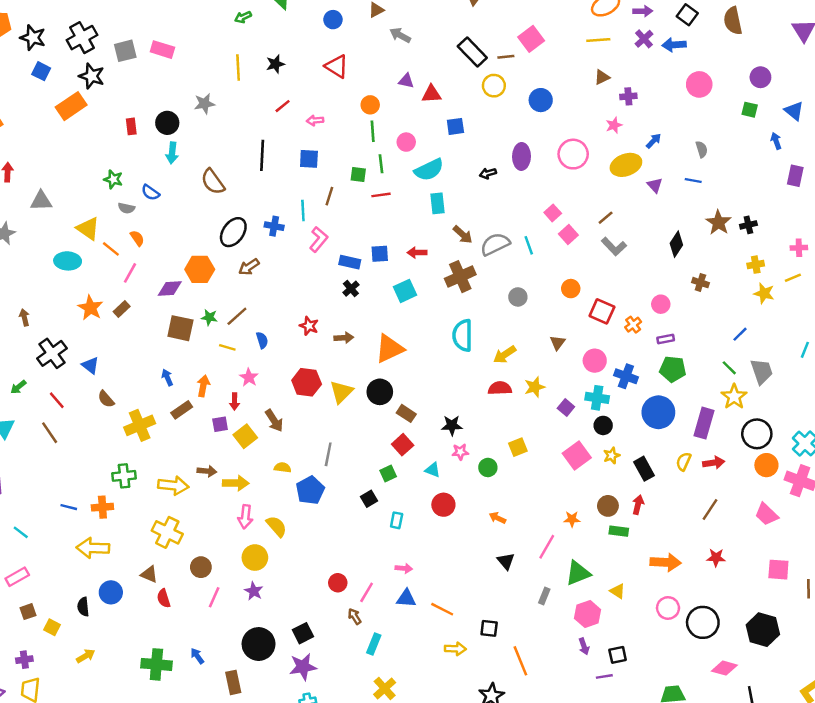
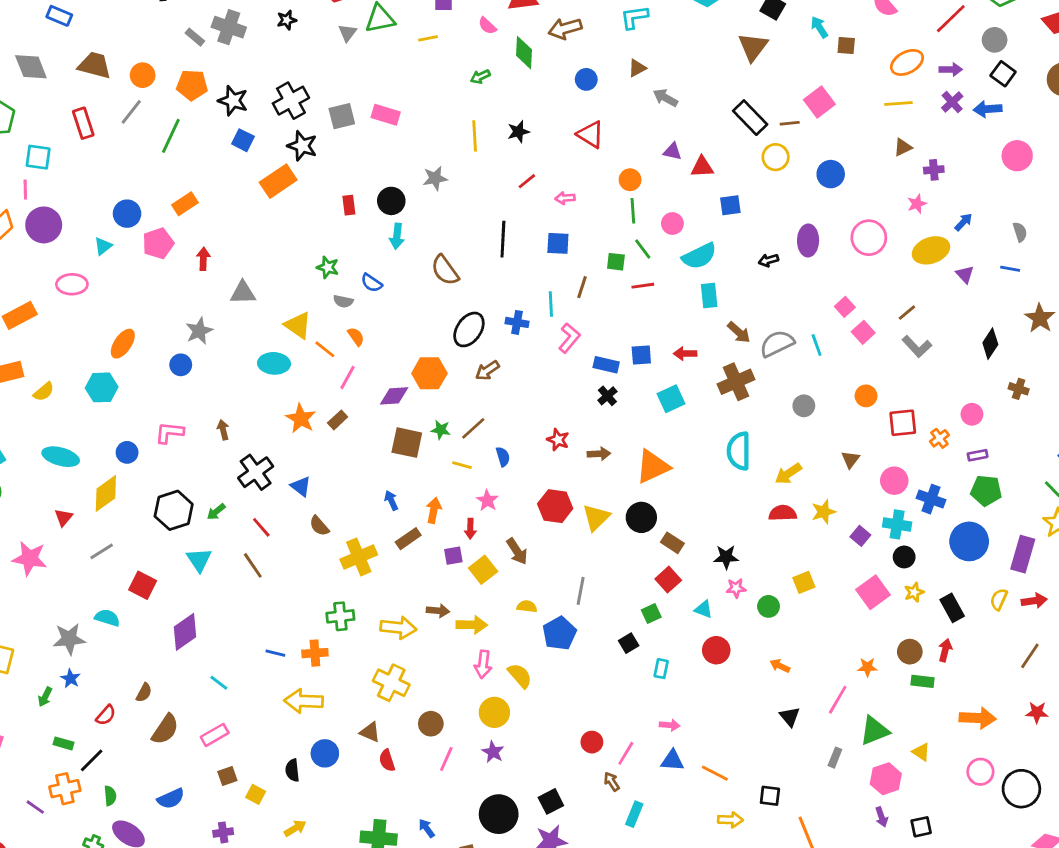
green line: (381, 164) -> (643, 249), turned -30
red square: (602, 311) -> (903, 423), turned -30

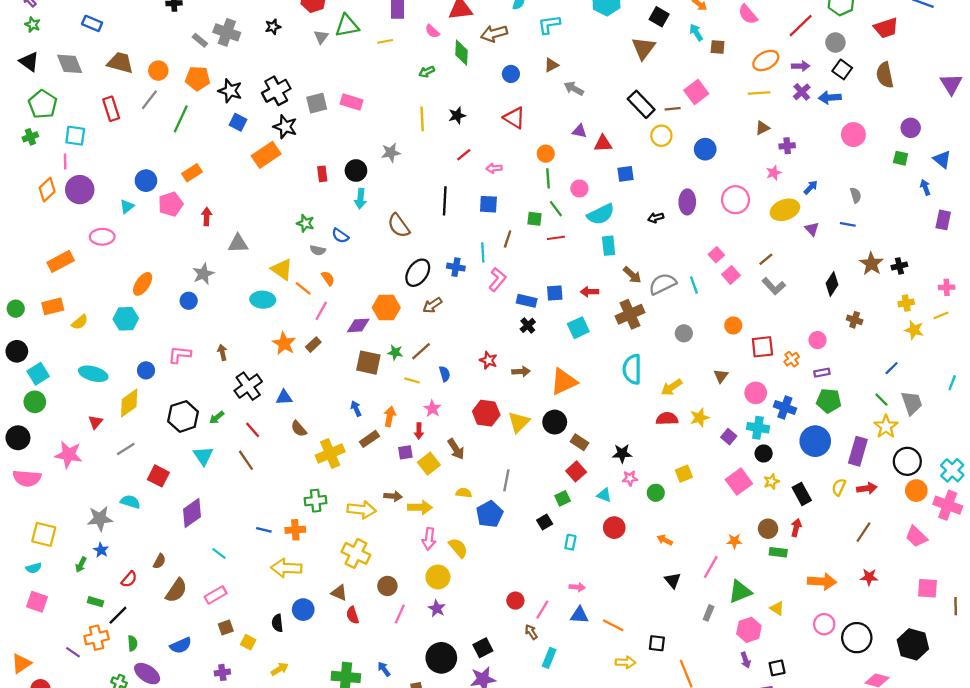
blue triangle: (301, 486) -> (284, 397), turned -42

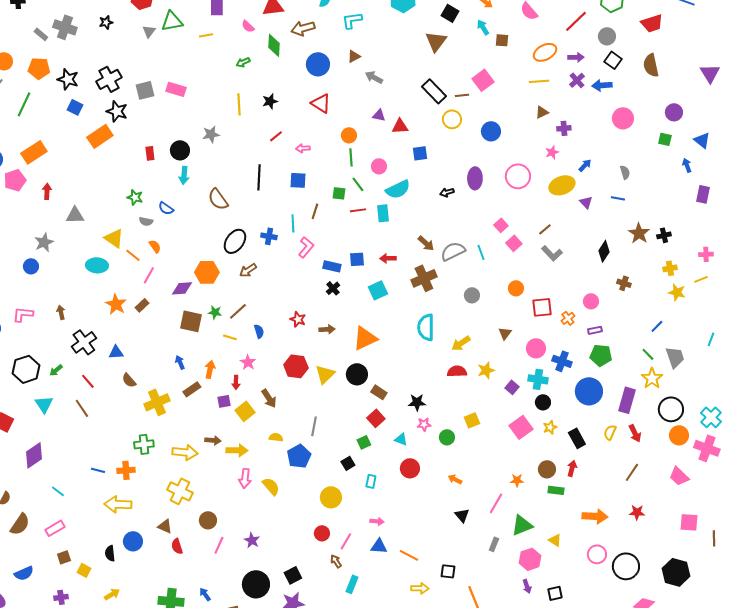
blue circle: (511, 74) -> (318, 64), size x1.5
orange rectangle: (192, 173) -> (34, 152), size x1.4
cyan rectangle: (609, 246) -> (383, 213), moved
red arrow: (867, 488) -> (635, 433), turned 72
yellow circle: (438, 577) -> (331, 497), moved

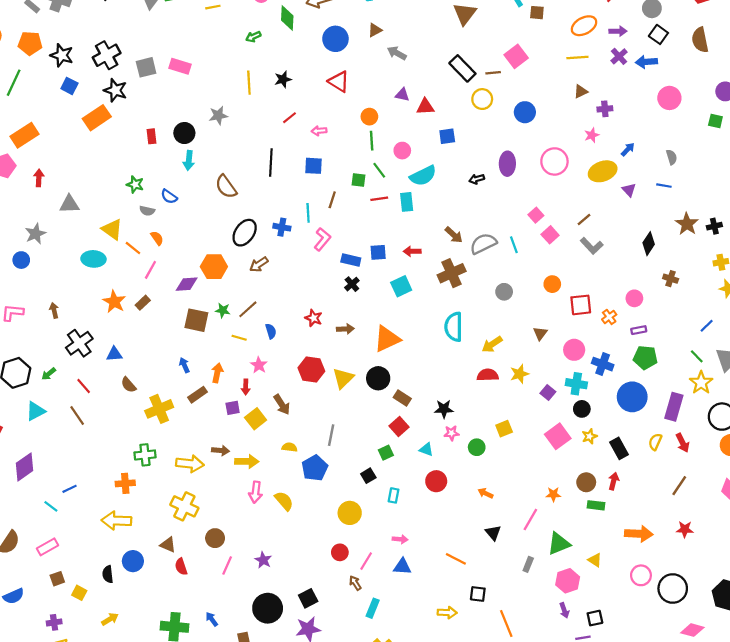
cyan triangle: (44, 404) -> (35, 411), turned 36
blue line: (98, 470) -> (69, 489), moved, turned -40
orange line: (409, 555) -> (456, 559), moved

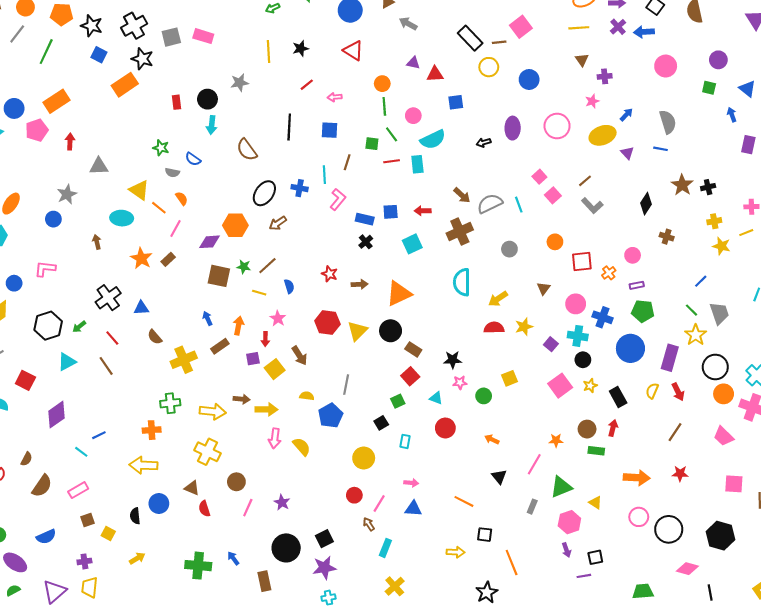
brown triangle: (581, 91) -> (582, 60), turned -40
gray semicircle: (672, 157) -> (668, 122), size x1.6
brown arrow: (54, 310) -> (97, 242), moved

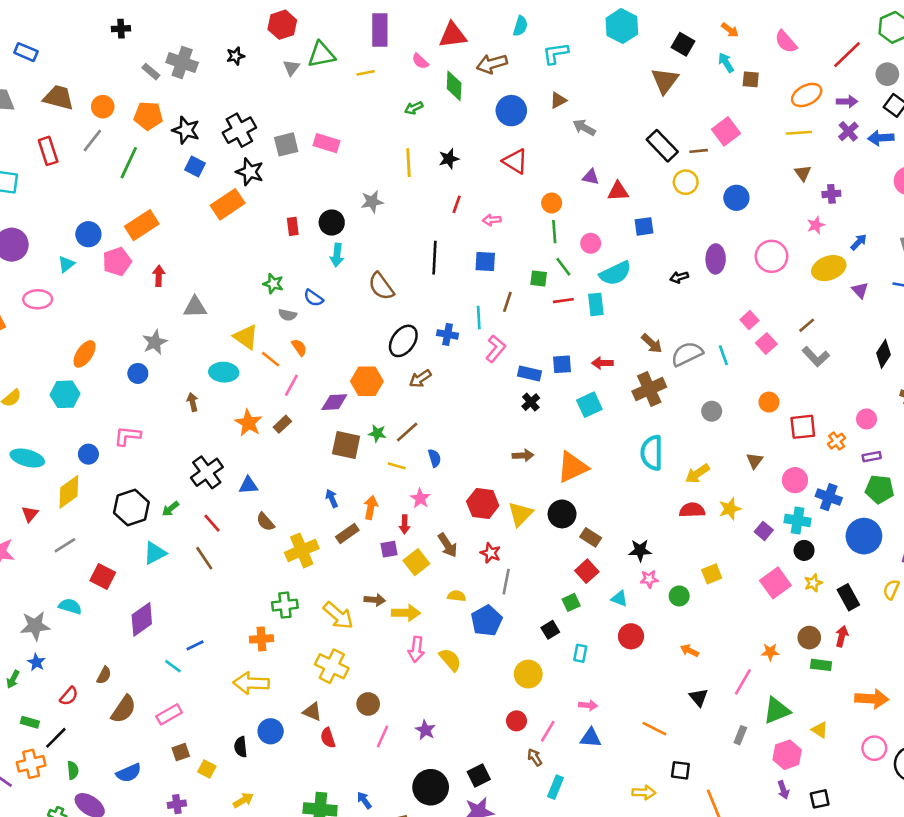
red line: (307, 85) -> (457, 204), turned -32
red star: (330, 274) -> (490, 553), moved
yellow arrow: (213, 411) -> (338, 615), turned 35

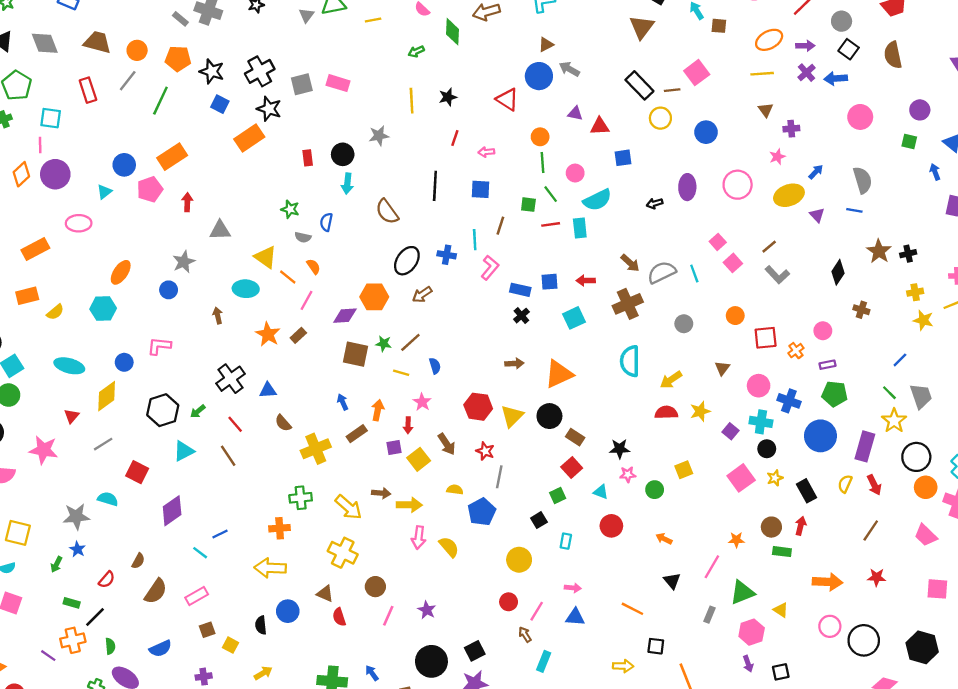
blue circle: (511, 111) -> (539, 76), moved
blue semicircle: (314, 298) -> (326, 222), turned 66

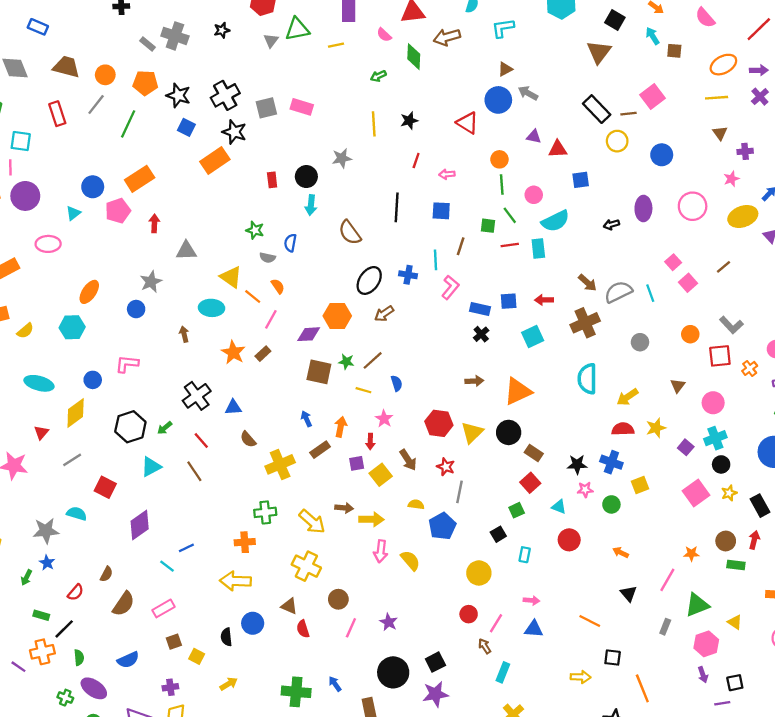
gray L-shape: (777, 275) -> (731, 325), moved
blue cross: (789, 401) -> (611, 462), moved
cyan cross: (761, 422) -> (715, 438), turned -30

